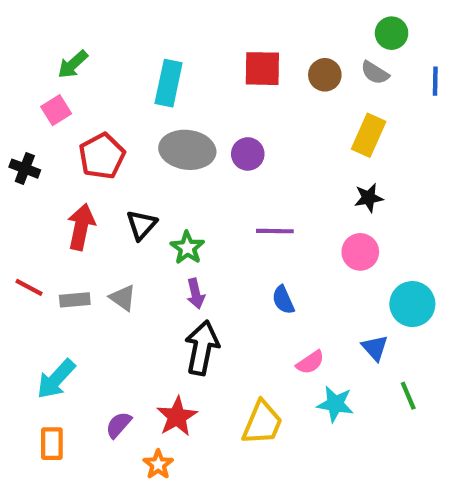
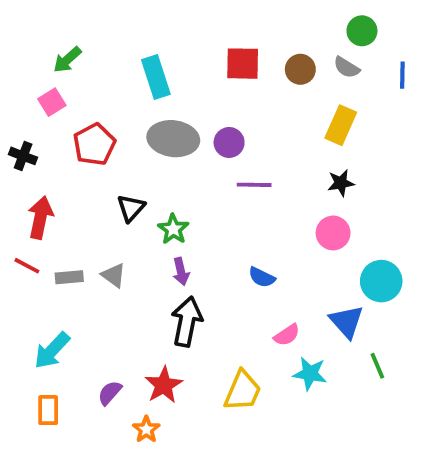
cyan rectangle: (169, 83) -> (156, 77), turned -30
red arrow: (81, 227) -> (40, 218), moved
purple line: (275, 231) -> (254, 185), moved
blue semicircle: (283, 300) -> (262, 277), turned -40
blue triangle: (375, 348) -> (347, 322), size x1.4

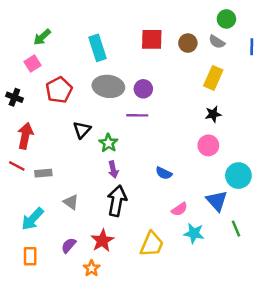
purple line: (254, 185) -> (137, 115), moved
gray triangle: (114, 275) -> (71, 202), moved

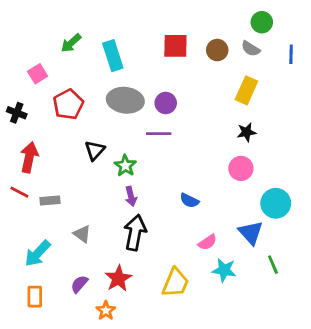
green arrow: (42, 37) -> (71, 43), moved

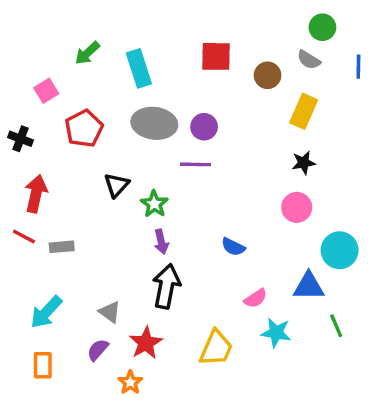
brown circle: (217, 50) -> (268, 75), moved
blue triangle: (251, 233) -> (309, 286), turned -48
gray triangle: (82, 234) -> (110, 312), moved

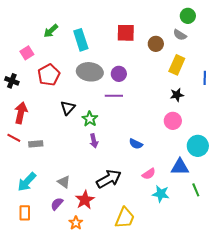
blue line: (358, 67) -> (205, 78), moved
black arrow: (166, 286) -> (109, 179), moved, turned 50
yellow trapezoid: (216, 348) -> (125, 218), moved

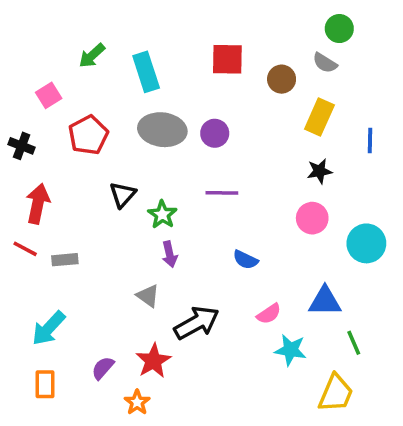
purple line: (114, 96) -> (222, 193), moved
cyan circle: (198, 146) -> (366, 243), moved
gray triangle: (64, 182) -> (148, 296), moved
yellow trapezoid: (125, 218) -> (336, 393), moved

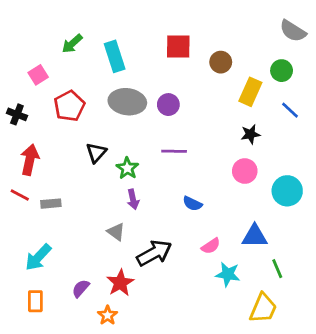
green circle: (339, 29) -> (282, 71), moved
gray semicircle: (325, 63) -> (293, 31), moved, size x1.4
blue line: (370, 140) -> (290, 110), turned -48

